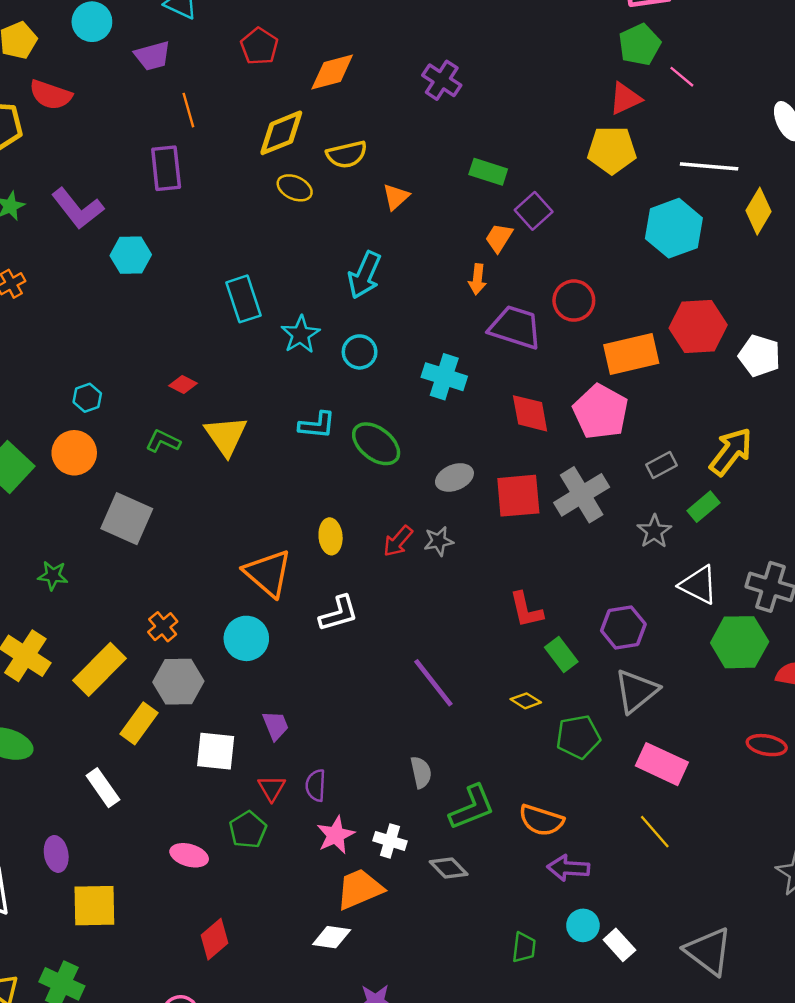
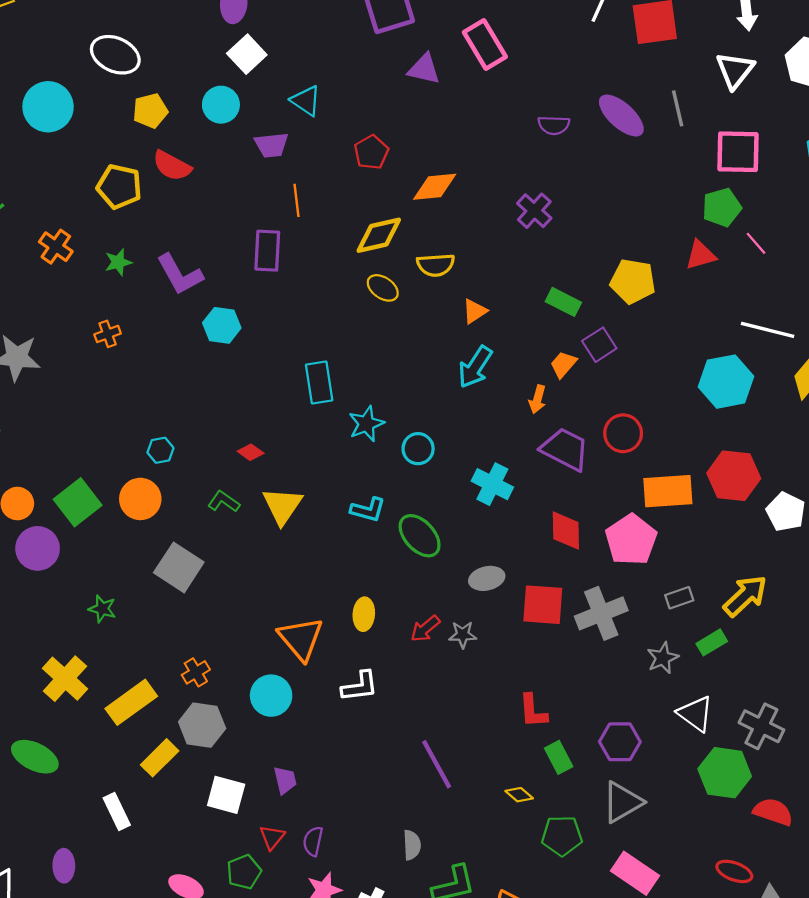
yellow pentagon: (612, 150) -> (633, 281), moved
cyan arrow: (365, 275) -> (475, 367), moved

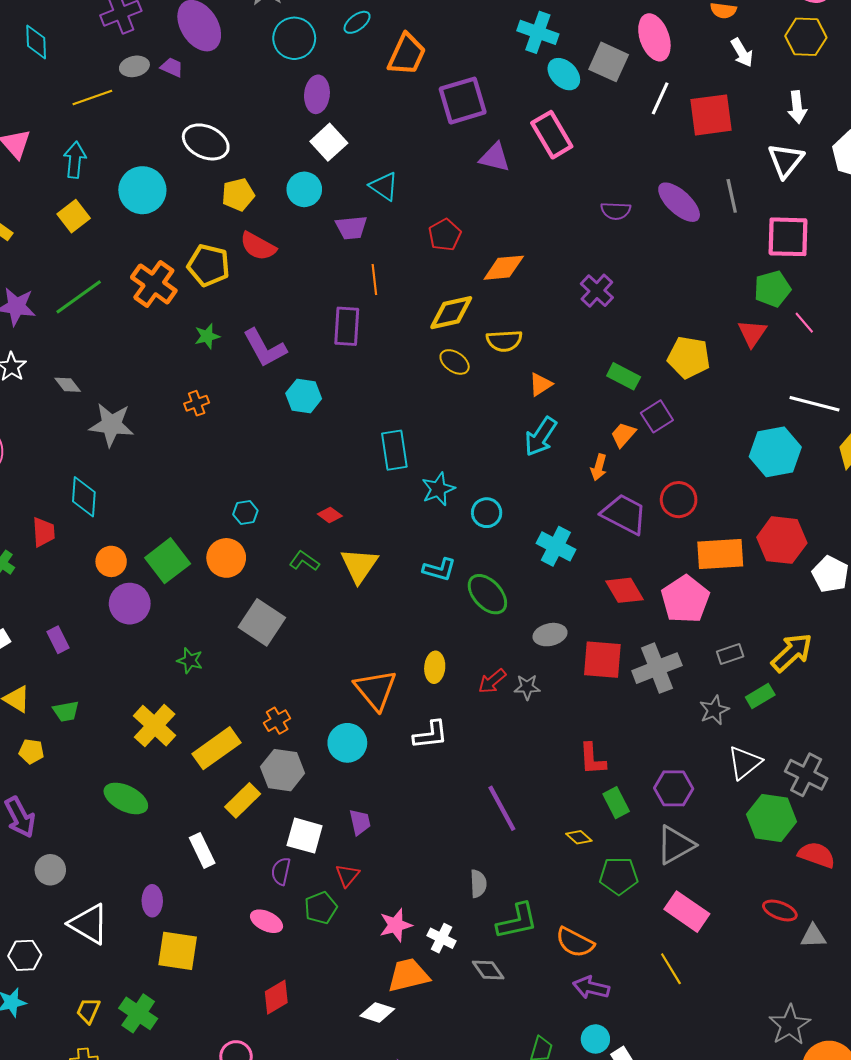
orange cross: (56, 247) -> (154, 284), moved, size x1.4
red triangle: (701, 255) -> (752, 333), turned -40
red diamond: (566, 531) -> (624, 590), turned -30
white triangle: (695, 714) -> (745, 763), turned 45
purple semicircle: (313, 841) -> (281, 871), moved

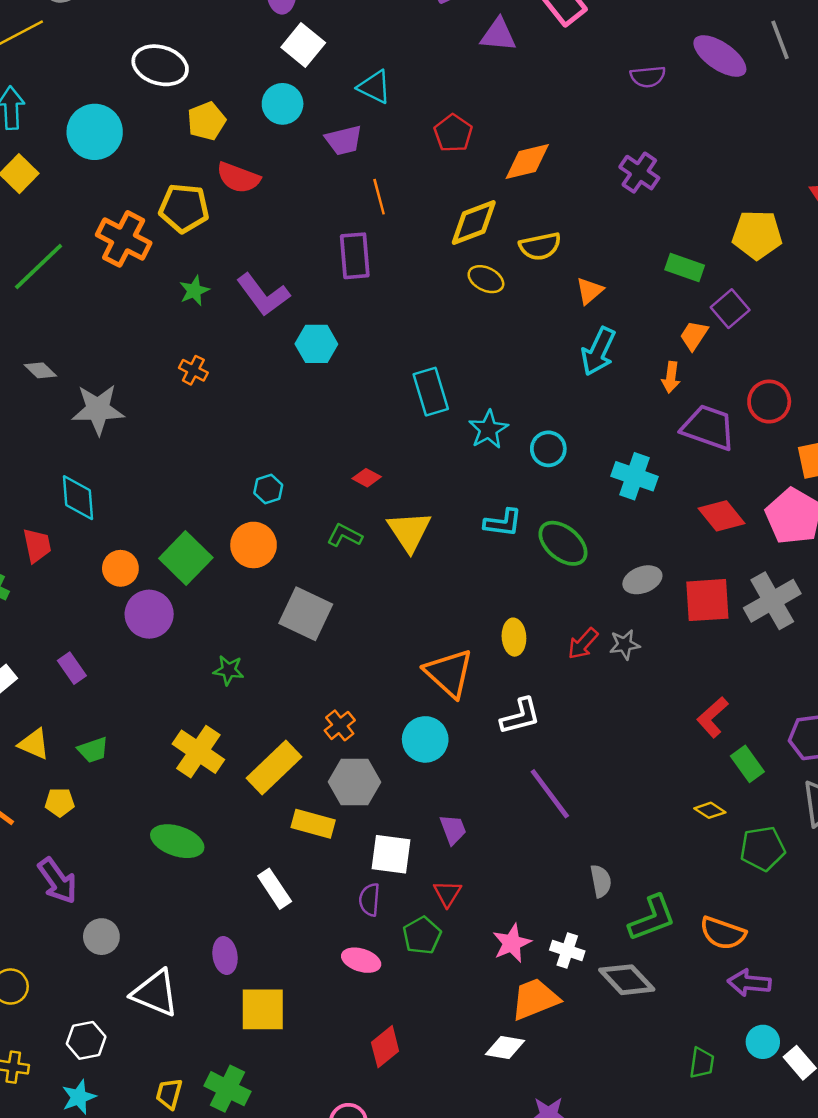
orange cross: (197, 403) -> (193, 370), turned -35
red L-shape: (592, 759) -> (712, 717), turned 60
yellow rectangle: (243, 800) -> (313, 824), turned 68
purple line: (502, 808) -> (550, 794), moved
gray diamond: (488, 970) -> (627, 980), size x1.4

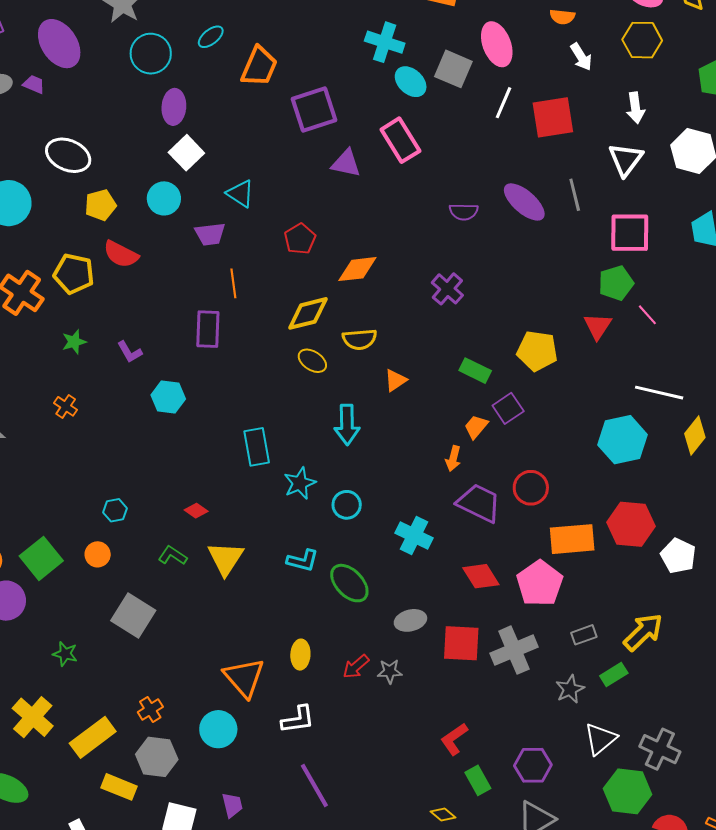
purple L-shape: (263, 295) -> (130, 352), size x0.6
cyan arrow: (598, 351) -> (347, 425), moved, turned -33
orange circle: (254, 545) -> (98, 554), size x0.7

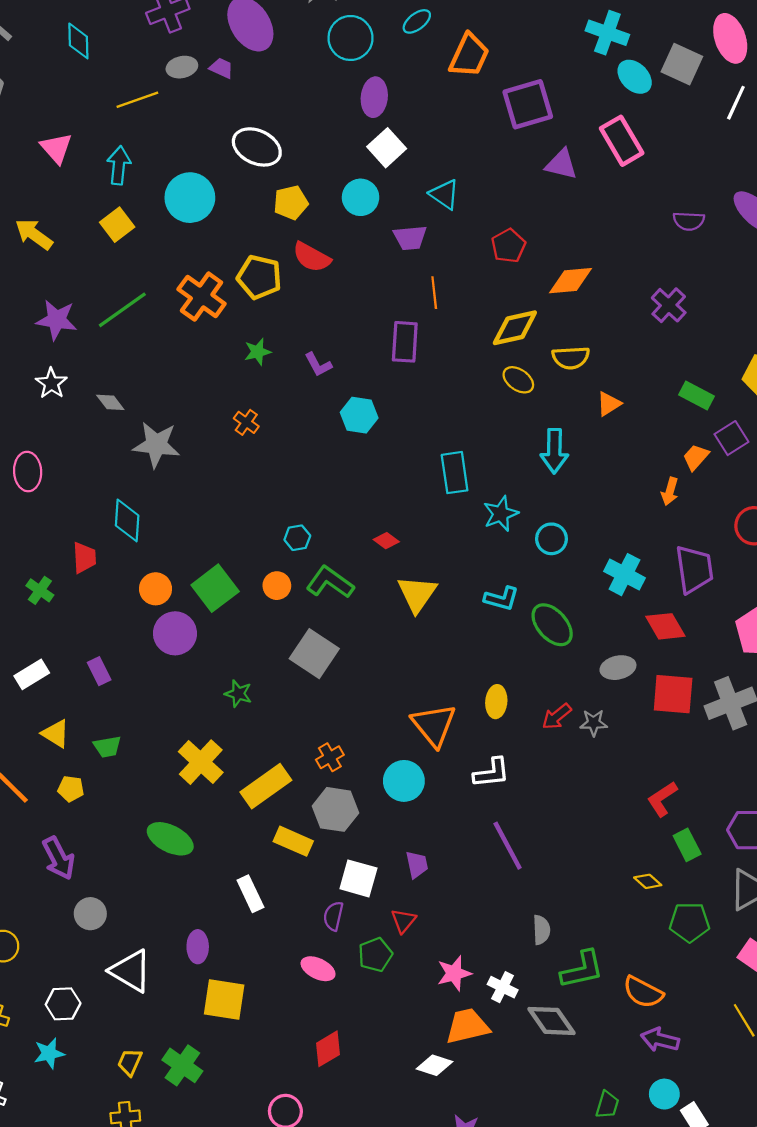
purple trapezoid: (479, 503) -> (694, 569), moved, turned 54
green L-shape: (173, 555) -> (330, 582), moved, size x1.5
red diamond: (481, 576) -> (665, 626), moved

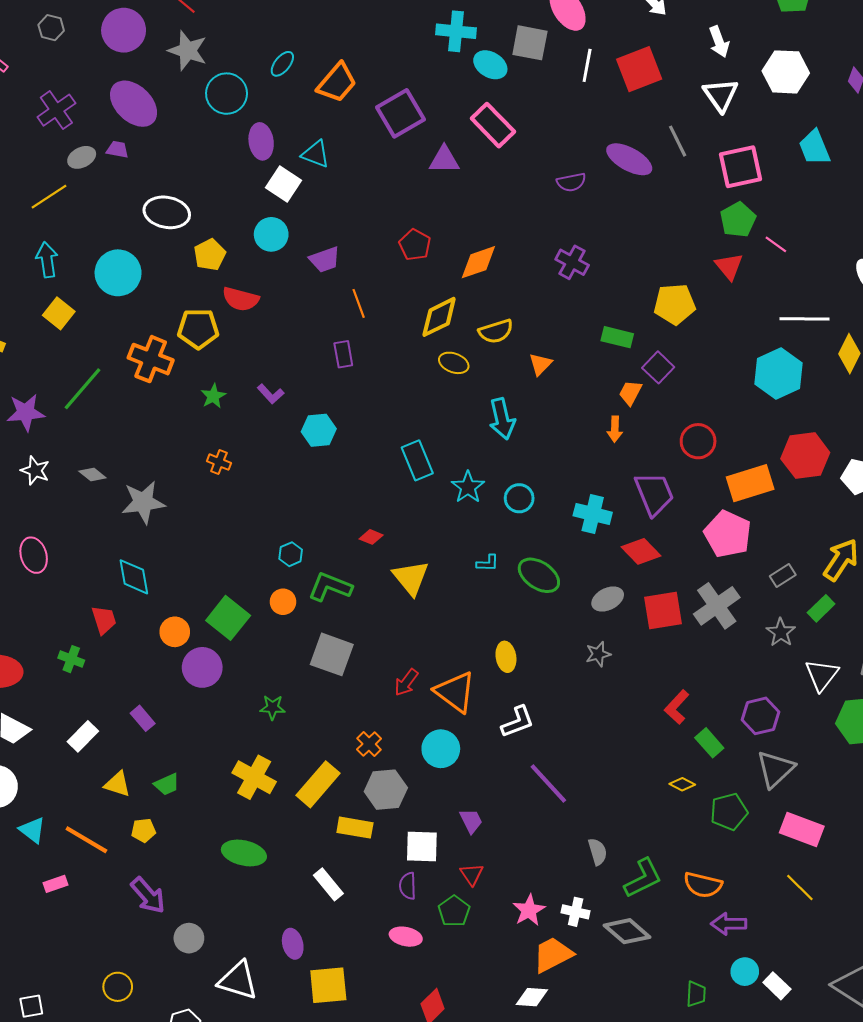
orange trapezoid: (469, 55) -> (337, 83), turned 30
cyan triangle: (444, 194) -> (316, 154), moved
purple rectangle: (405, 342) -> (343, 354), size x0.7
cyan L-shape: (501, 599) -> (488, 563), size x0.7
red arrow: (557, 716) -> (406, 682), moved

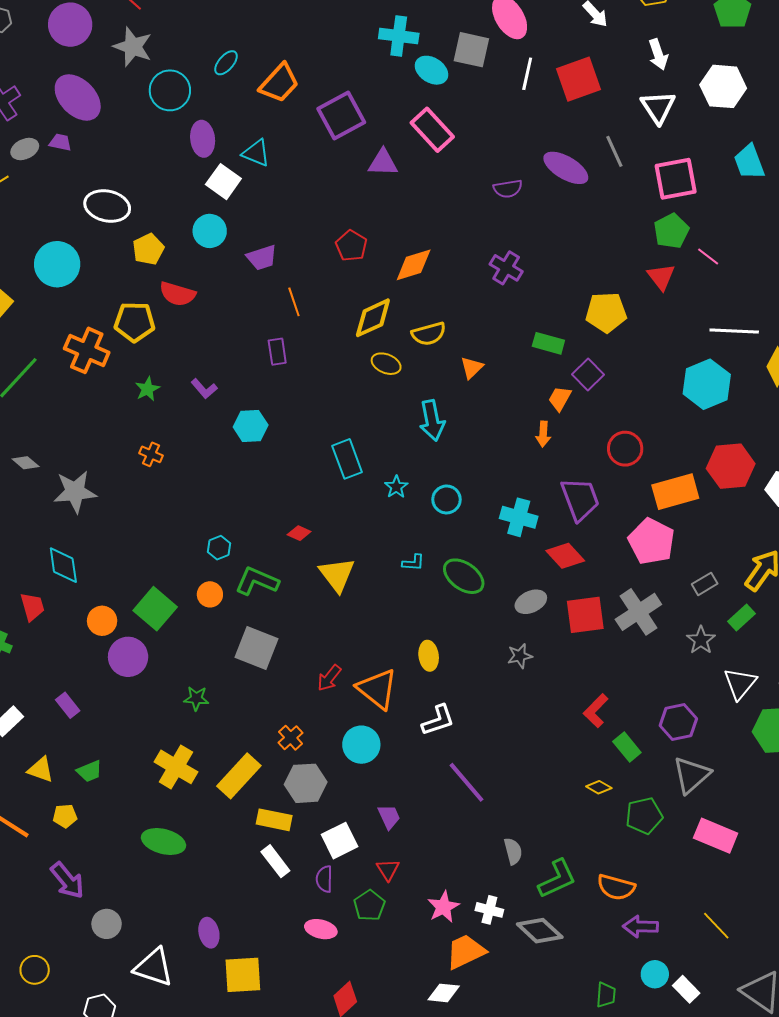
cyan star: (468, 487) -> (396, 487), size x0.7
white square: (422, 846) -> (340, 841), turned -30
white rectangle: (328, 884) -> (275, 861), moved
yellow line: (800, 887) -> (716, 926), moved

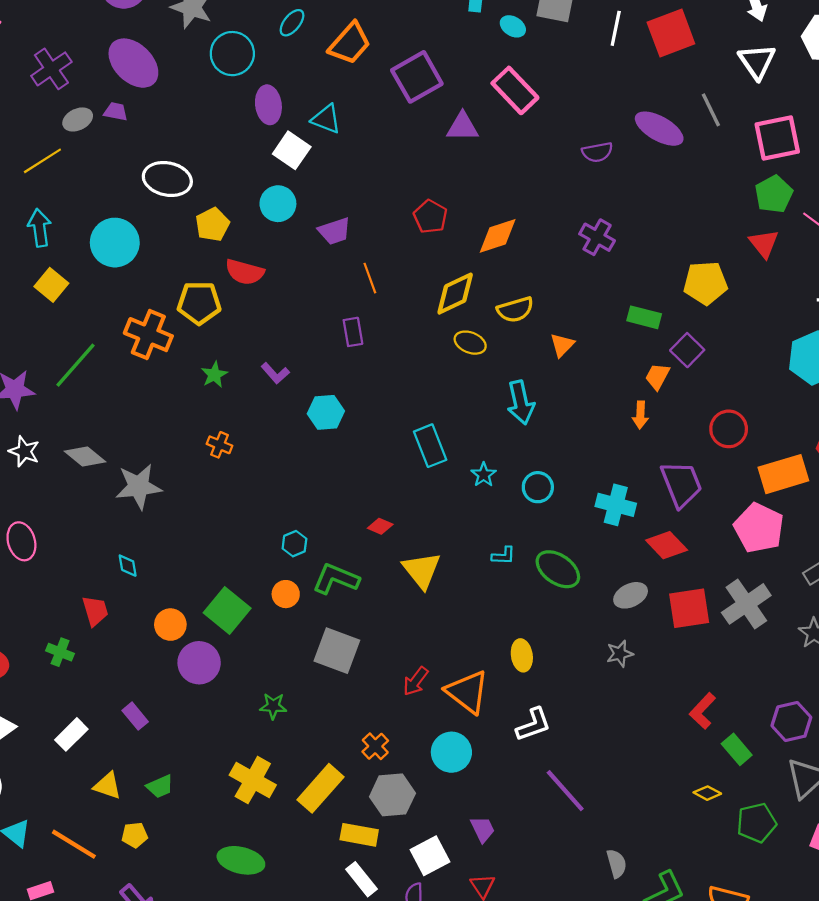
cyan ellipse: (431, 70) -> (513, 26), size x0.7
gray diamond: (26, 463) -> (85, 456), size x1.4
cyan diamond: (63, 565) -> (128, 566), size x0.6

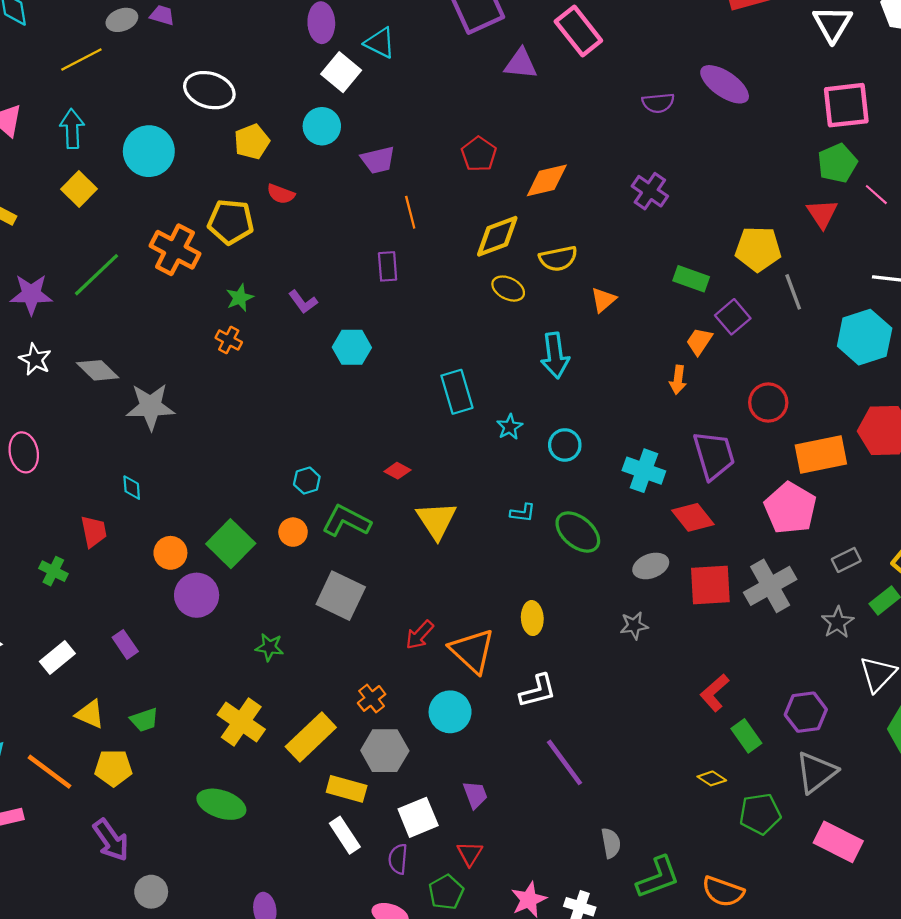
gray line: (711, 110) -> (793, 292), moved
red semicircle: (245, 272) -> (281, 194), size x0.7
orange cross: (220, 445) -> (229, 340), moved
yellow pentagon: (135, 835) -> (113, 768), size x1.4

